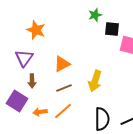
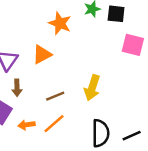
black square: (112, 29) -> (116, 14), moved
orange star: (36, 30) -> (60, 23), moved
orange triangle: (62, 64) -> (42, 54), moved

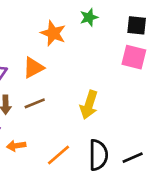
black square: (116, 14) -> (137, 25), moved
brown line: (55, 96) -> (35, 103), moved
orange line: (54, 124) -> (59, 155), moved

